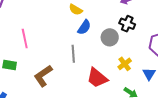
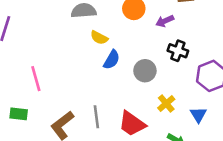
black cross: (127, 24) -> (178, 51), moved
gray line: (73, 54) -> (96, 117), moved

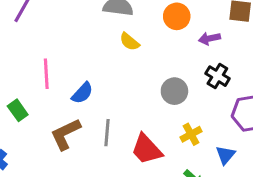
blue semicircle: (112, 60) -> (82, 93), moved
green rectangle: (19, 114) -> (18, 110), turned 36

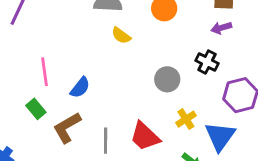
purple arrow: (209, 38) -> (221, 28), moved
green rectangle: (18, 110) -> (36, 109), moved
gray line: (107, 133) -> (106, 141), moved
blue triangle: (225, 155) -> (220, 136), size x1.6

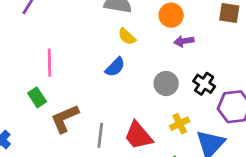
purple arrow: (221, 28) -> (184, 41), moved
black cross: (207, 62) -> (204, 84), moved
blue semicircle: (80, 88) -> (115, 67), moved

